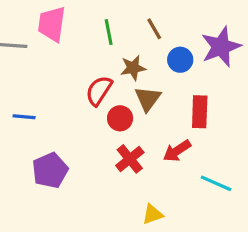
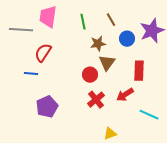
red semicircle: (99, 91) -> (43, 53), moved

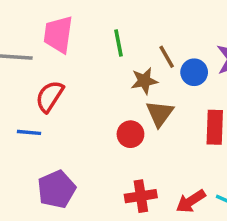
brown line: (111, 20) -> (167, 57), moved
red arrow: (125, 95) -> (191, 201), moved
red cross: (96, 100) -> (141, 196), moved, turned 30

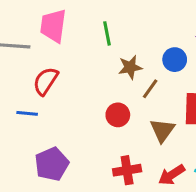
brown line: (167, 57) -> (150, 89), moved, turned 65
brown triangle: (160, 114) -> (162, 130), moved

